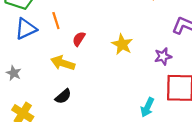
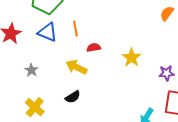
blue triangle: (26, 29) -> (47, 32), turned 40
red semicircle: (79, 39) -> (94, 48), turned 40

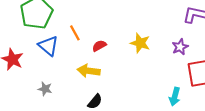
blue triangle: (47, 32) -> (48, 46), turned 35

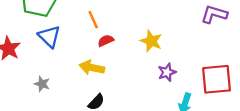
orange line: (75, 33) -> (93, 20), moved
purple star: (180, 47) -> (167, 72), moved

